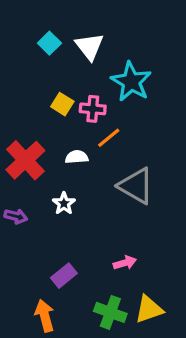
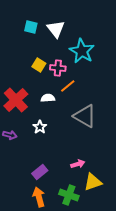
cyan square: (49, 43) -> (31, 27), turned -32
yellow triangle: (149, 309) -> (93, 182), moved
orange arrow: (45, 316) -> (39, 197), moved

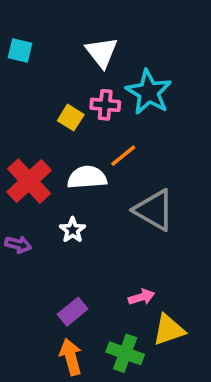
cyan square: (31, 27) -> (20, 50), moved
pink cross: (58, 68) -> (105, 105), moved
white semicircle: (48, 98) -> (87, 177), size x1.5

